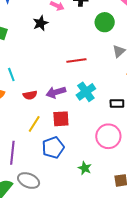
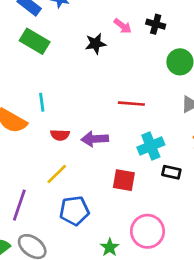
cyan cross: (86, 92) -> (151, 146), moved
red square: (61, 119) -> (124, 180), moved
pink circle: (108, 136) -> (147, 231), moved

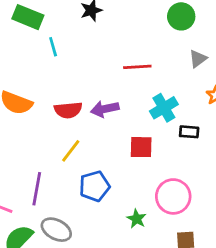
cyan line: (42, 102) -> (53, 47), moved
red semicircle: (60, 135) -> (68, 110), size x1.4

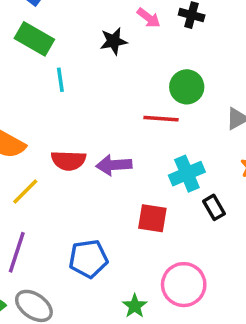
green circle: (181, 16) -> (187, 87), moved
black rectangle: (189, 132) -> (214, 207), turned 48
yellow line: (71, 151) -> (25, 192), moved

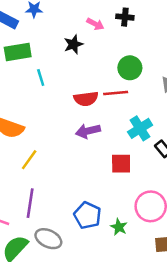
green rectangle: (34, 39) -> (18, 52), turned -30
red semicircle: (69, 160) -> (86, 99), moved
blue pentagon: (88, 259) -> (88, 215), moved, turned -30

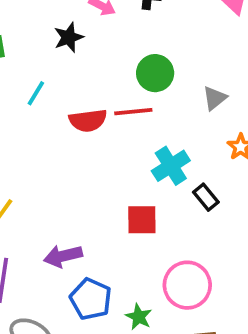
cyan line: (41, 77) -> (36, 93), moved, turned 49
purple arrow: (88, 131) -> (63, 256), moved

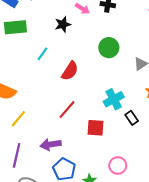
red line: (133, 112) -> (67, 110), moved, turned -48
red semicircle: (88, 120) -> (70, 71), turned -54
pink circle: (187, 285) -> (118, 166), size x0.7

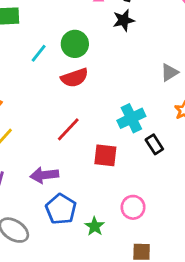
black star: (63, 24) -> (124, 20), moved
green circle: (109, 48) -> (75, 44), moved
red semicircle: (70, 71) -> (75, 78), turned 36

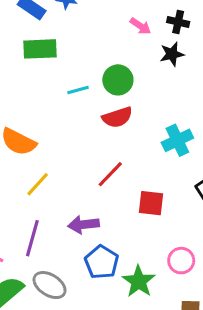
cyan line: (39, 53) -> (78, 90), turned 36
cyan cross: (131, 118) -> (177, 140), moved
green star: (95, 226) -> (139, 281), size x1.5

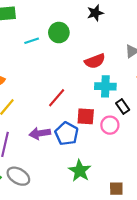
red semicircle: (117, 117) -> (95, 61), moved
cyan cross: (177, 140) -> (105, 86), moved, turned 30
pink circle: (181, 261) -> (110, 125), moved
blue pentagon: (102, 262) -> (67, 134), moved

